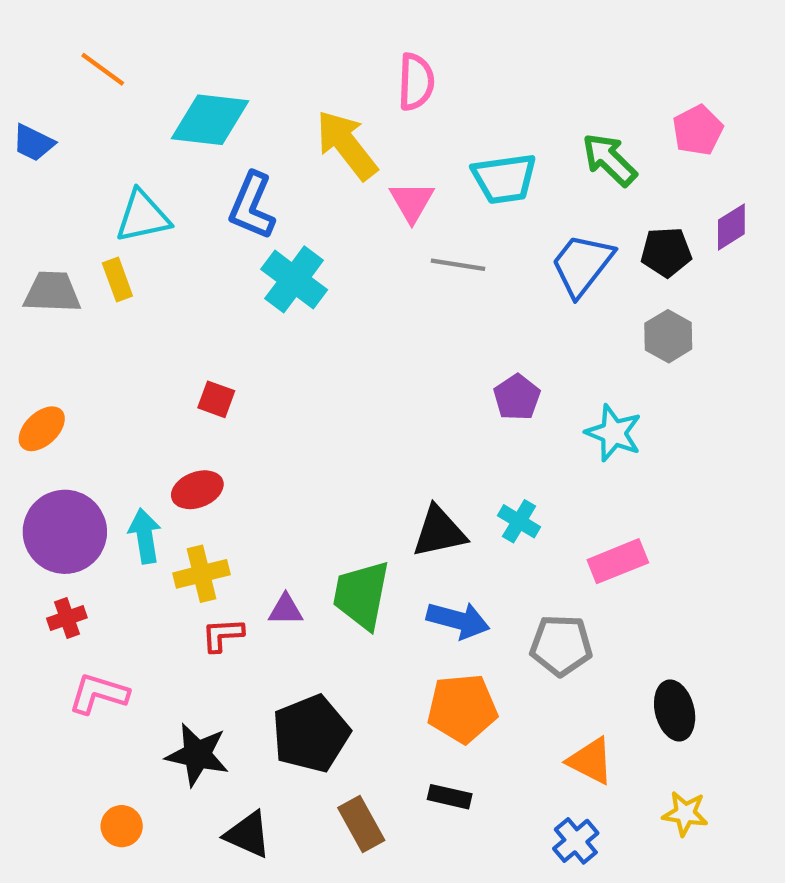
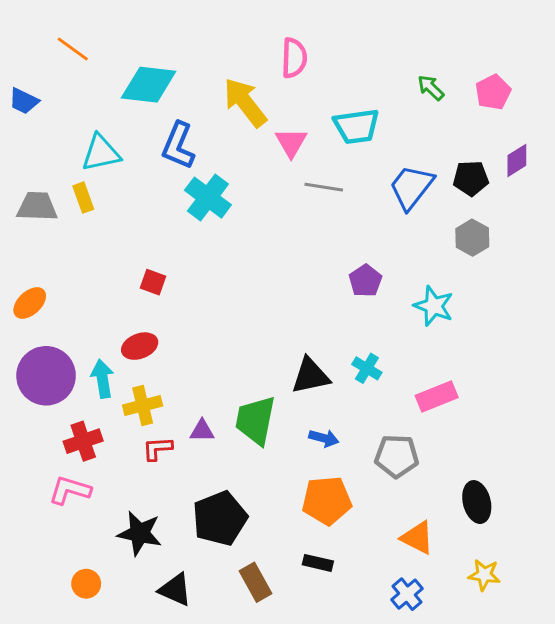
green arrow: (609, 160) -> (431, 88), moved, size x0.7
red cross: (67, 618) -> (83, 441), moved, size x1.4
blue arrow: (458, 620) -> (324, 438), size x0.7

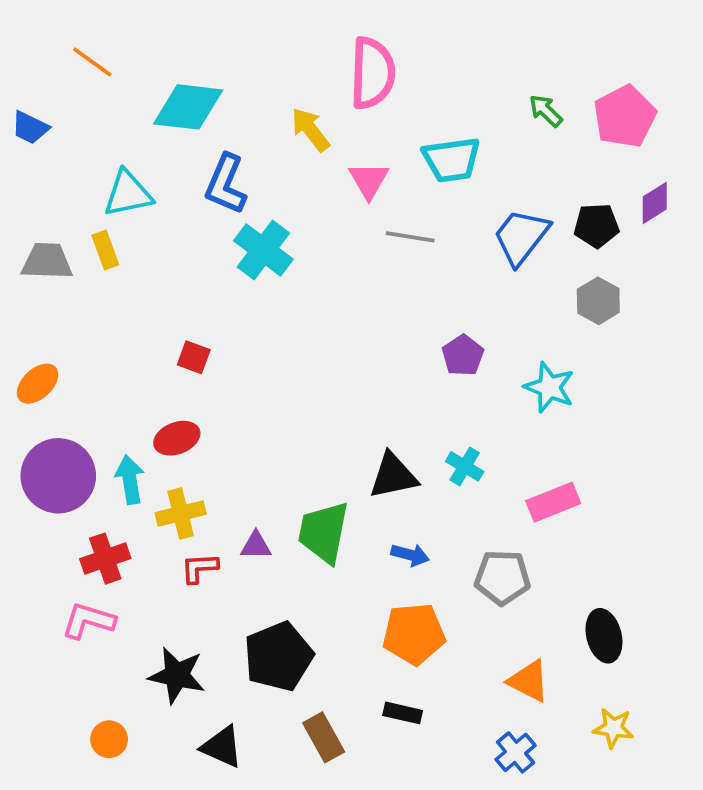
pink semicircle: (294, 58) -> (373, 73), size x1.4
pink pentagon: (493, 92) -> (625, 116), size x1.4
yellow arrow: (245, 102) -> (310, 130), size x0.7

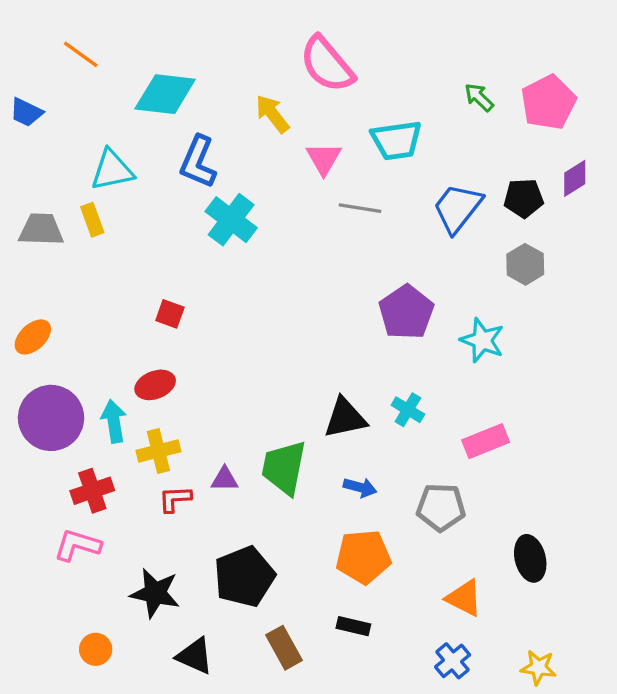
pink semicircle: (373, 73) -> (327, 64), turned 138
purple pentagon: (463, 355) -> (406, 312), size x1.5
yellow star: (613, 728) -> (538, 667), moved

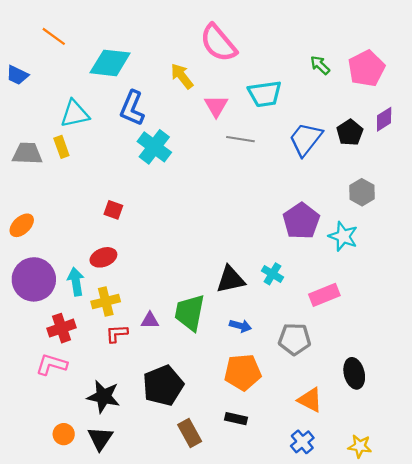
black pentagon: (524, 198) -> (350, 133), turned -30
gray hexagon: (525, 264) -> (362, 192), moved
purple pentagon: (406, 312) -> (301, 221), moved
cyan star: (482, 340) -> (343, 236), moved
black triangle: (195, 656) -> (100, 439), moved, turned 40

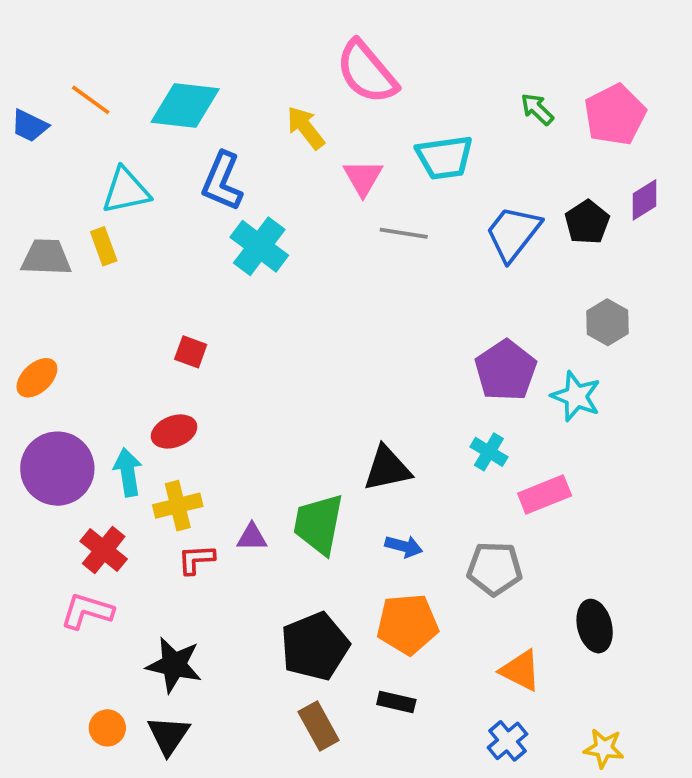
orange line: (54, 36) -> (91, 100), moved
cyan cross: (272, 274) -> (489, 452), moved
red cross: (61, 328) -> (104, 550), turned -32
black pentagon: (163, 385) -> (315, 646), moved

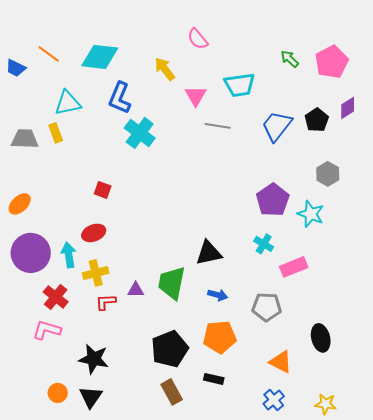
pink semicircle: (367, 72) -> (198, 39), size x0.6

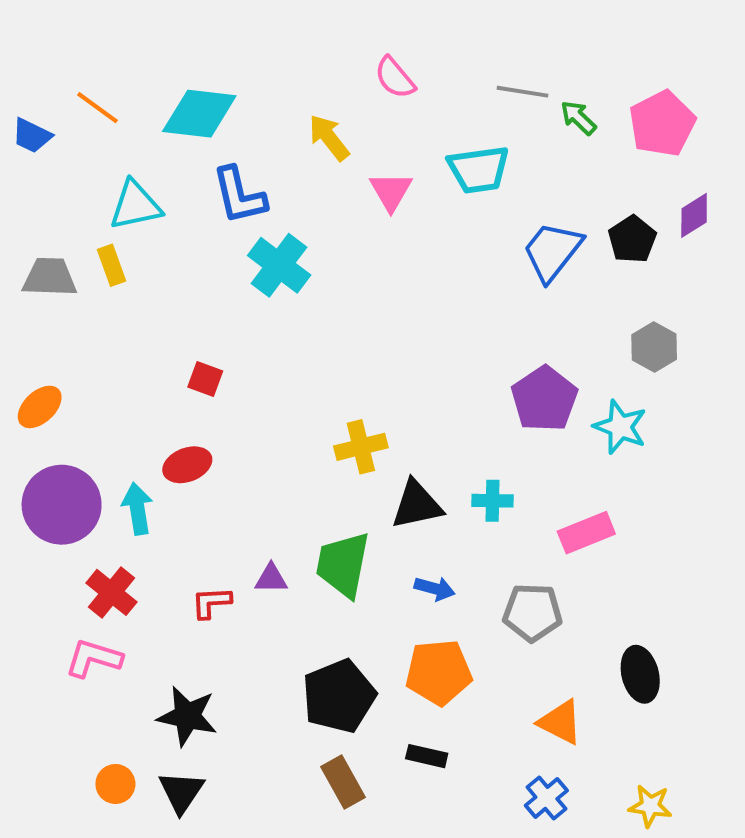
blue L-shape: (120, 98) -> (239, 195), turned -36
gray line: (218, 126) -> (522, 92), moved
cyan cross: (264, 244) -> (493, 501), moved, turned -30
yellow cross: (96, 273) -> (361, 447), moved

